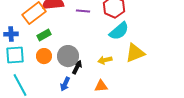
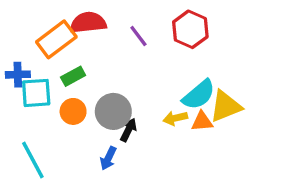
purple line: (83, 11) -> (138, 36), turned 48
cyan semicircle: (119, 31) -> (199, 95), moved
cyan square: (15, 55) -> (36, 93), moved
orange triangle: (101, 86) -> (202, 121), moved

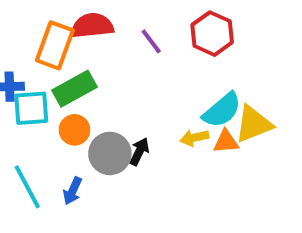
orange rectangle: (56, 39) -> (55, 45), turned -33
green rectangle: (73, 76) -> (74, 89), size x1.5
gray circle: (113, 111) -> (110, 153), moved
blue arrow: (108, 158) -> (73, 191), moved

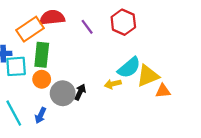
orange rectangle: (55, 45) -> (30, 29), turned 36
green rectangle: (74, 89) -> (42, 55), turned -55
orange triangle: (226, 142) -> (163, 91), moved

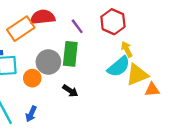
green rectangle: (42, 55) -> (70, 54), moved
yellow arrow: (113, 84) -> (127, 49), moved, turned 77
black arrow: (80, 92) -> (70, 91), turned 98
gray circle: (63, 93) -> (48, 62), moved

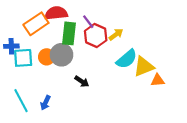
red hexagon: (113, 22) -> (96, 36), moved
yellow arrow: (127, 49) -> (116, 34), moved, turned 80
green rectangle: (70, 54) -> (69, 33), moved
orange circle: (32, 78) -> (47, 57), moved

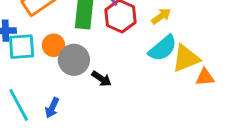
yellow arrow: (116, 34) -> (161, 16), moved
gray circle: (62, 55) -> (74, 60), moved

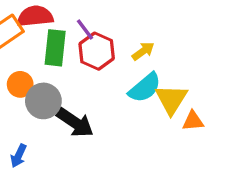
yellow triangle: (186, 58) -> (171, 99), turned -36
black arrow: (102, 79) -> (75, 123), size x1.6

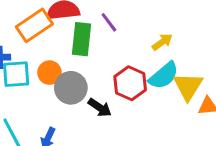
red hexagon: (97, 51) -> (130, 83), moved
black arrow: (75, 123) -> (100, 108), size x0.7

